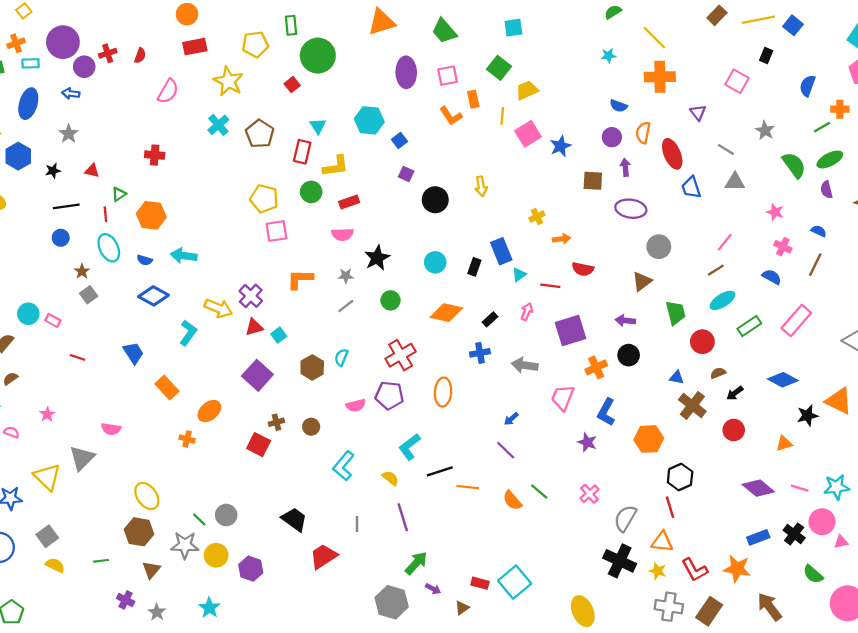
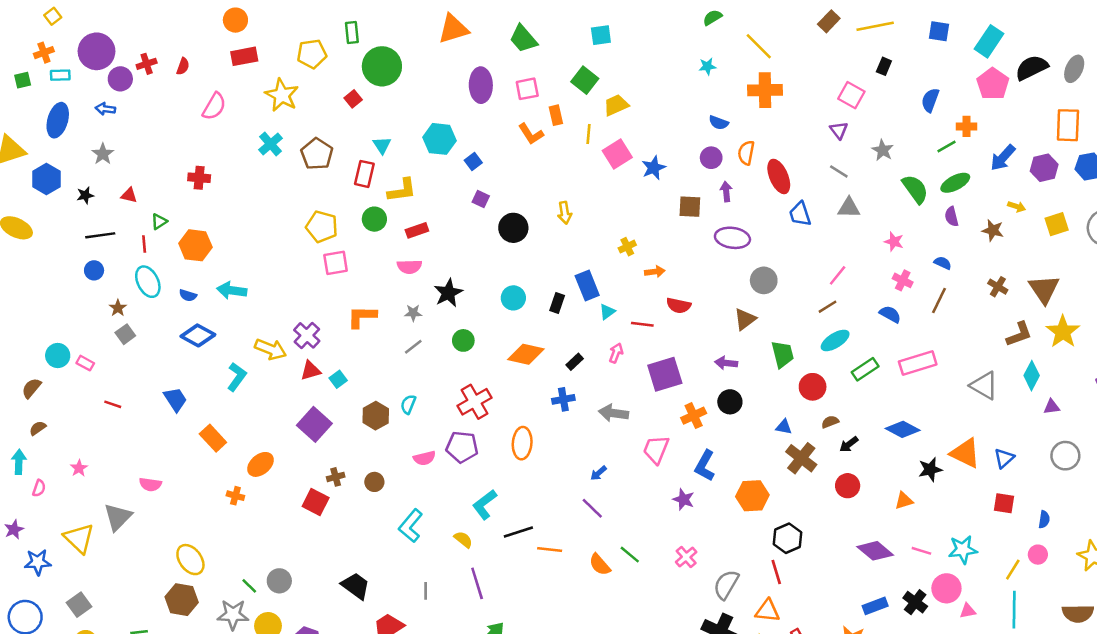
blue square: (793, 25) -> (939, 31), moved, turned -30
purple triangle: (698, 113) -> (839, 130), moved
pink rectangle: (796, 320) -> (918, 363), turned 32
pink semicircle: (12, 432) -> (39, 488), turned 88

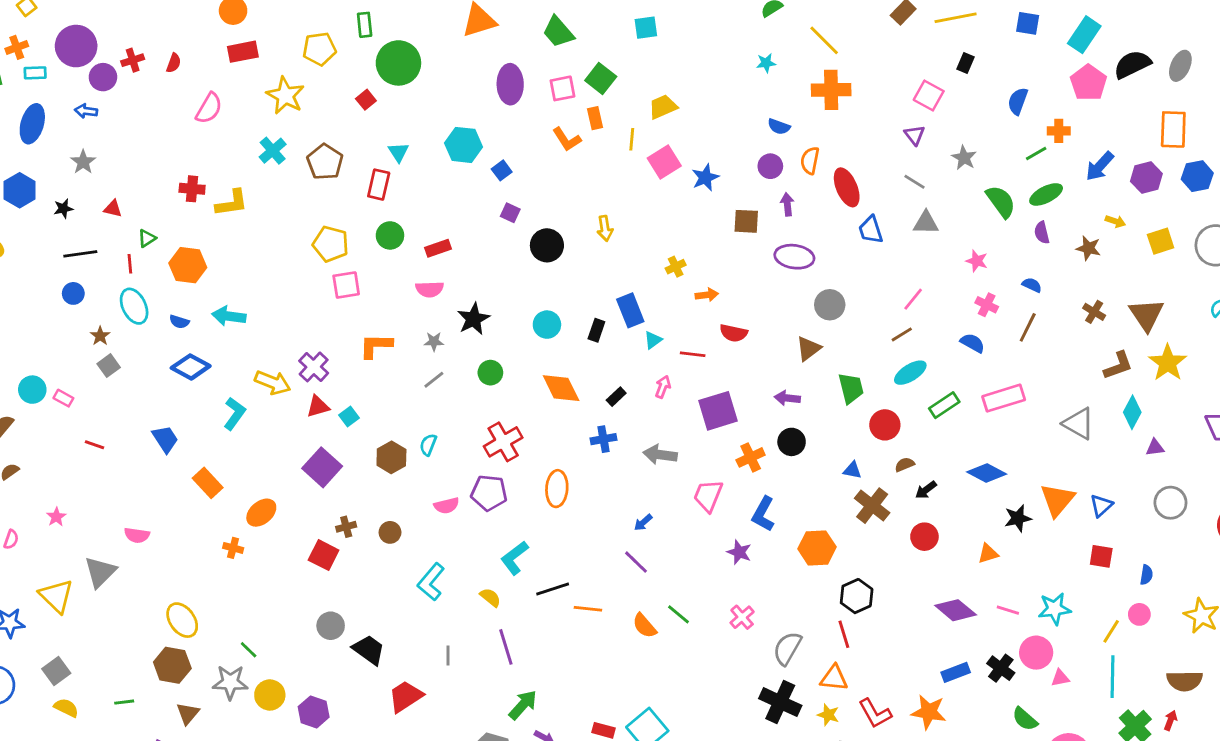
green square: (585, 80) -> (601, 79), moved
yellow L-shape: (402, 190) -> (232, 203), moved
orange diamond: (526, 354) -> (561, 388), turned 51
orange triangle: (965, 453) -> (1057, 500), turned 44
gray circle: (279, 581) -> (331, 626), moved

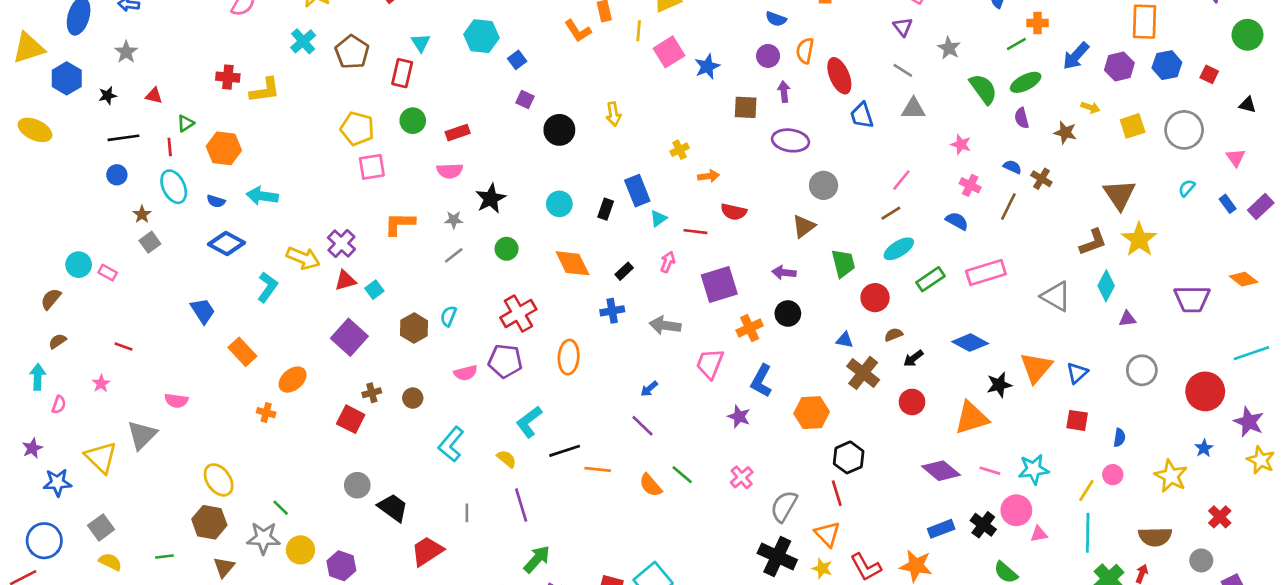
brown cross: (1094, 312) -> (1041, 179), moved
red line: (94, 445) -> (123, 347), moved
orange triangle: (988, 554) -> (971, 418), size x1.8
orange triangle: (834, 678) -> (827, 534), turned 40

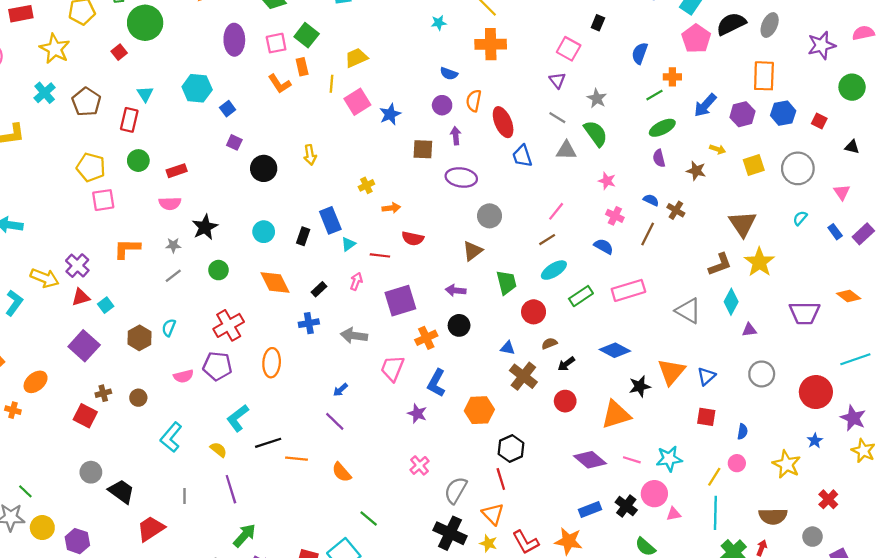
green semicircle: (983, 89) -> (596, 133), moved
green line: (682, 475) -> (369, 519), moved

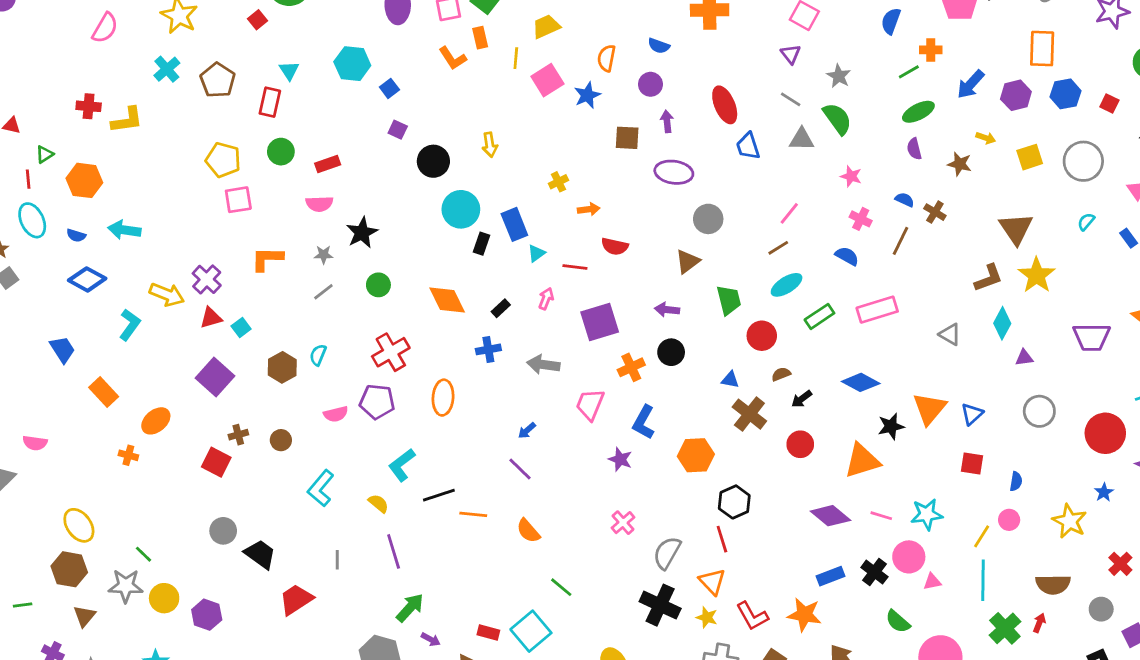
orange semicircle: (474, 101) -> (607, 58), moved
cyan circle: (264, 232) -> (461, 209), moved, size x1.4
gray triangle: (688, 311) -> (950, 334), size x0.7

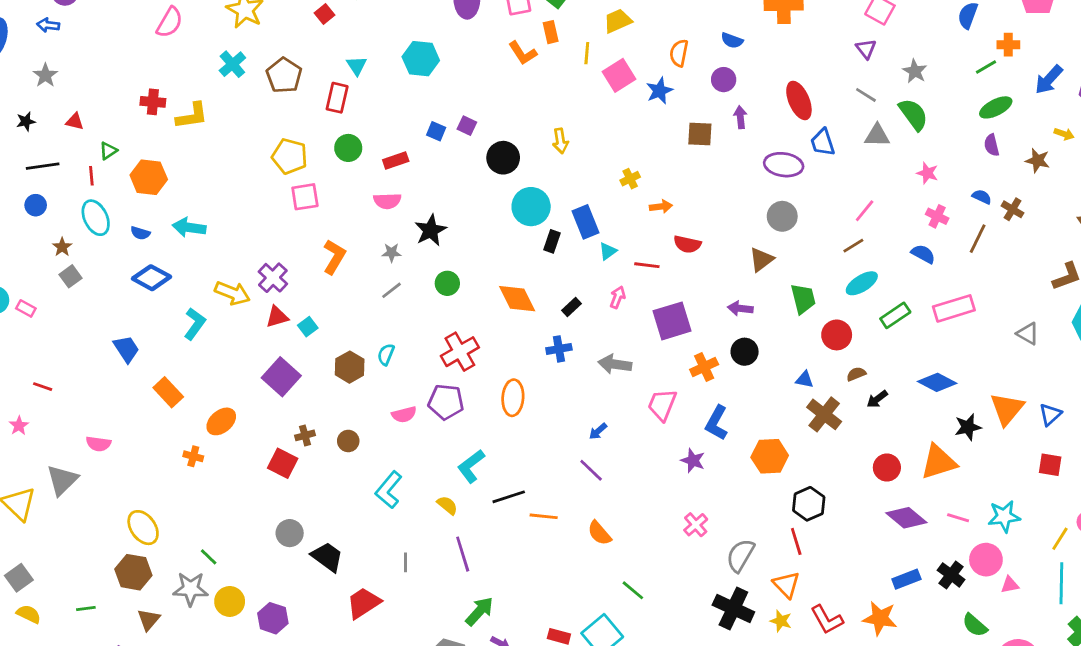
blue square: (389, 88) -> (436, 131), moved, turned -30
purple ellipse: (674, 172) -> (784, 165), moved
orange L-shape: (267, 259) -> (334, 257), turned 120
red circle: (800, 444) -> (887, 468), moved

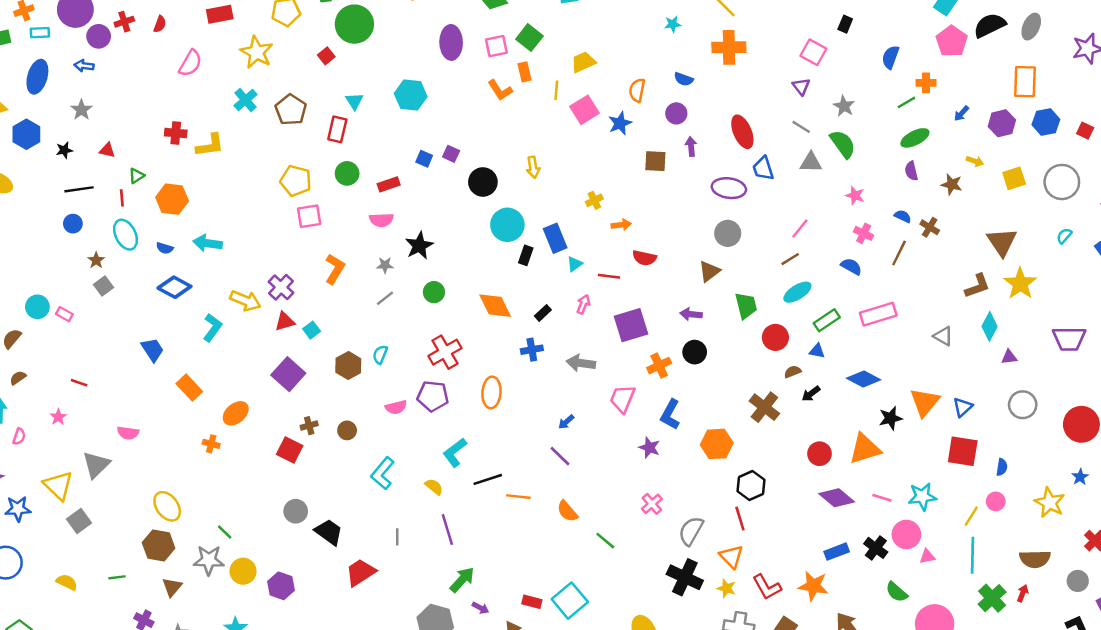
blue arrow: (1049, 80) -> (961, 113), size x0.6
blue triangle: (805, 380) -> (817, 351), moved
red square: (1050, 465) -> (963, 451), size x1.5
gray square: (19, 578) -> (79, 521), moved
green line: (633, 590) -> (605, 541), moved

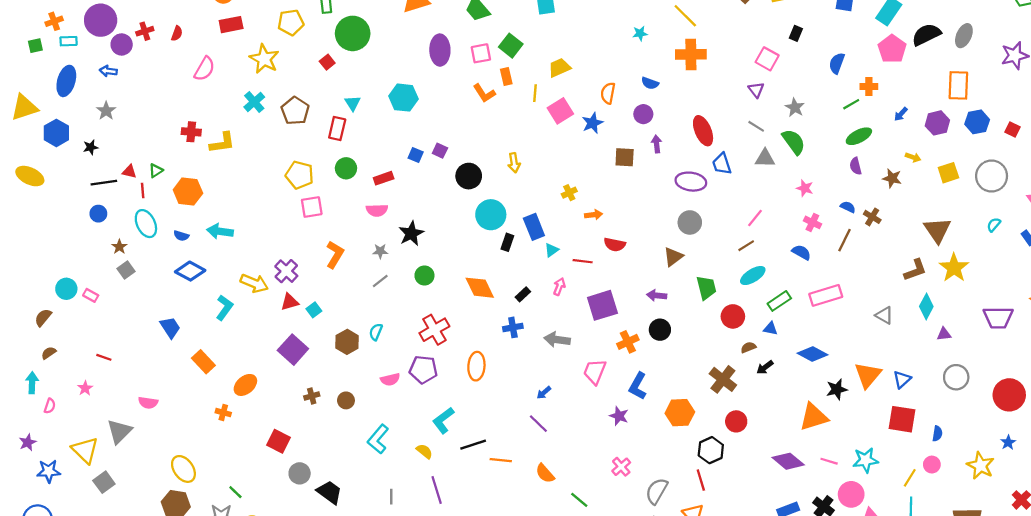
red triangle: (107, 150) -> (129, 172), moved
red square: (290, 450) -> (279, 441), moved
red circle: (819, 454) -> (736, 421), moved

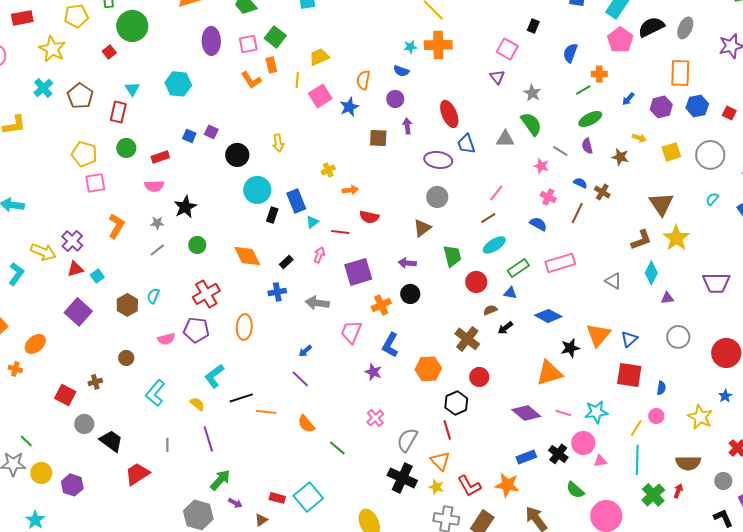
cyan star: (640, 33) -> (410, 47), moved
gray line: (756, 126) -> (560, 151), moved
brown cross: (312, 396) -> (95, 382), moved

